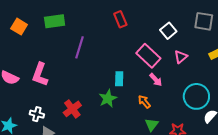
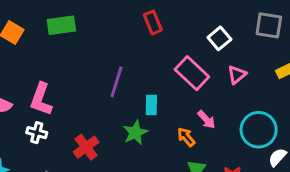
purple line: (80, 47) -> (117, 82), moved
pink arrow: (156, 80) -> (206, 120), moved
white cross: (37, 114) -> (37, 133), moved

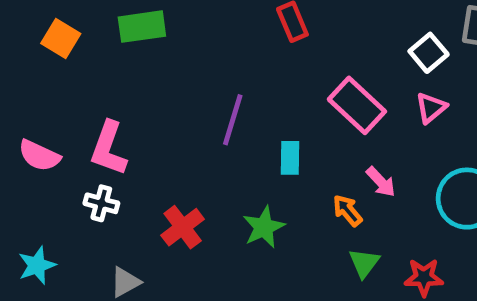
white square: (219, 38) -> (429, 53), moved
green star: (135, 133) -> (264, 227), moved

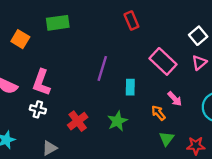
orange square: (61, 38) -> (20, 39), moved

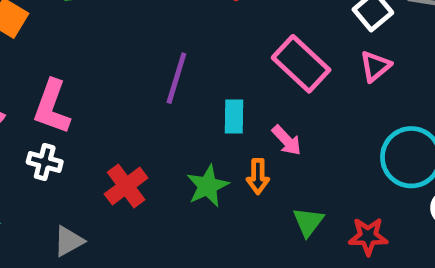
pink arrow: (175, 99) -> (287, 140), moved
orange arrow: (158, 113) -> (258, 176), moved, turned -140

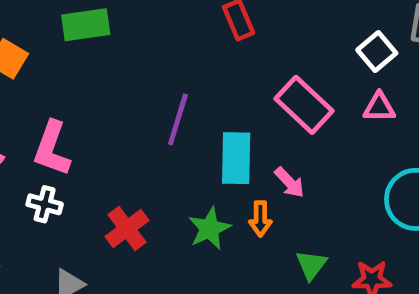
pink triangle: (375, 66) -> (379, 107), turned 40
cyan rectangle: (234, 116) -> (236, 158), size x1.5

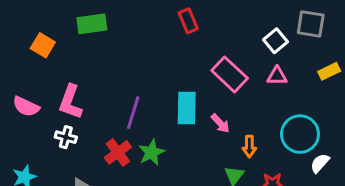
purple line: (178, 119) -> (133, 113), moved
orange arrow: (260, 219) -> (249, 146), moved
green star: (209, 229) -> (152, 152), moved

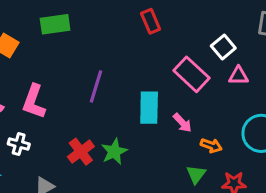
white square: (275, 41) -> (223, 47), moved
purple line: (133, 113) -> (96, 86), moved
white cross: (66, 137) -> (19, 144), moved
orange arrow: (249, 146) -> (211, 146), turned -70

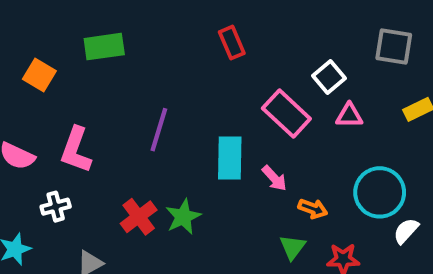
white cross: (19, 144) -> (56, 207), turned -30

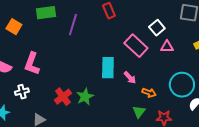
purple line: (159, 130) -> (73, 25), moved

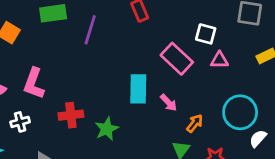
white square: (157, 28) -> (206, 34), turned -35
orange arrow: (149, 93) -> (195, 123), turned -72
red cross: (63, 97) -> (71, 115), moved, turned 30

